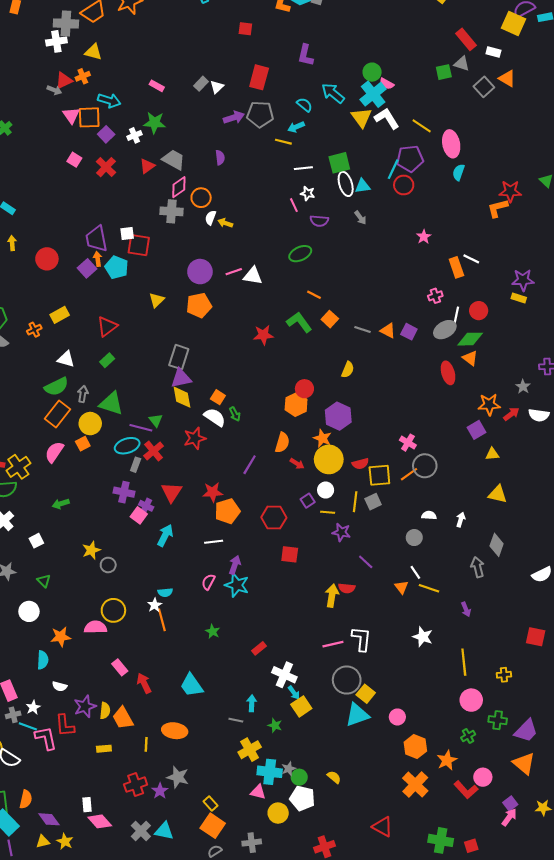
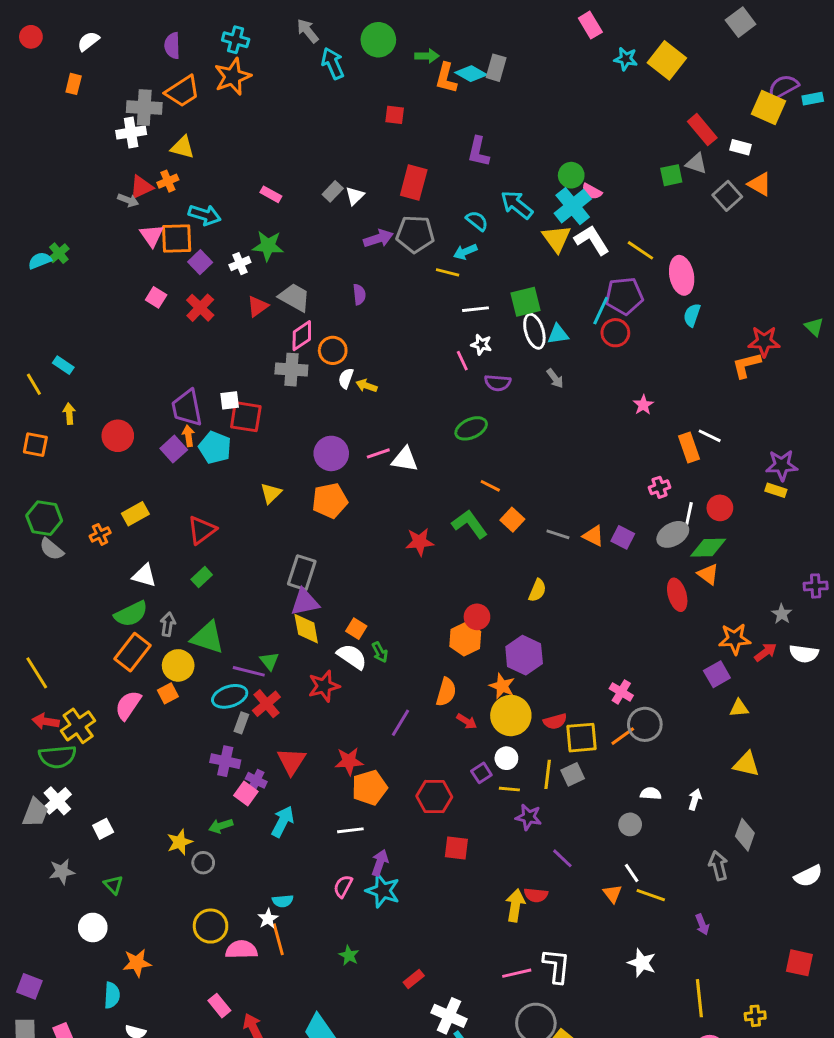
green arrow: (61, 504) -> (221, 826), moved
pink semicircle: (95, 627) -> (241, 950), moved

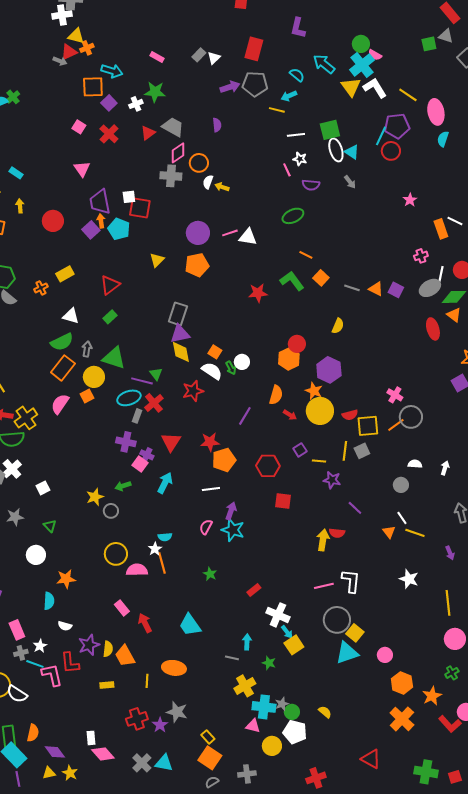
yellow triangle: (183, 147) -> (76, 36), moved
pink triangle: (152, 236) -> (82, 169), moved
cyan triangle: (558, 334) -> (352, 152), turned 42
white circle: (506, 758) -> (242, 362), moved

